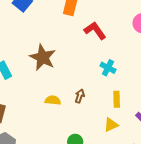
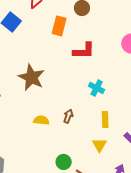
red L-shape: (95, 31) -> (84, 51), turned 125
yellow triangle: (111, 125) -> (99, 145), turned -35

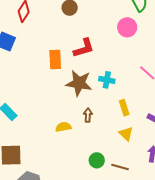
orange rectangle: (59, 26) -> (55, 59), moved
brown star: (31, 77) -> (79, 83), moved

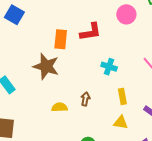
pink circle: (127, 27) -> (126, 14), moved
brown star: (79, 83) -> (46, 66), moved
yellow triangle: (126, 134) -> (121, 122), turned -42

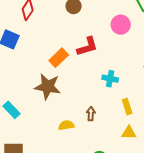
orange rectangle: (61, 39) -> (59, 58), turned 48

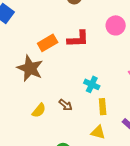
cyan cross: (110, 79) -> (92, 84), moved
brown arrow: (91, 114) -> (66, 105), turned 112
yellow semicircle: (66, 125) -> (39, 110), turned 126

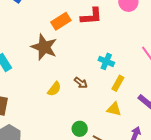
yellow rectangle: (103, 107) -> (118, 83), turned 35

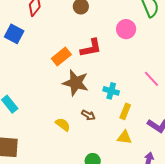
brown star: (44, 47) -> (76, 83), moved
yellow semicircle: (54, 89) -> (63, 124), turned -84

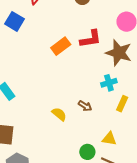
brown star: (76, 83) -> (119, 53), moved
cyan cross: (111, 91) -> (109, 83), turned -35
yellow triangle: (125, 137) -> (109, 139), moved

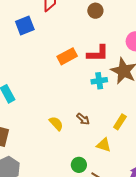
blue square: (14, 21) -> (25, 25), turned 30
cyan cross: (109, 83) -> (99, 81), moved
yellow triangle: (109, 139) -> (104, 145), moved

